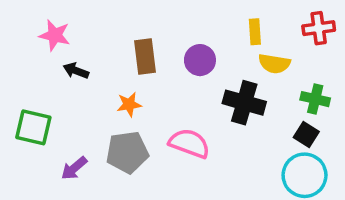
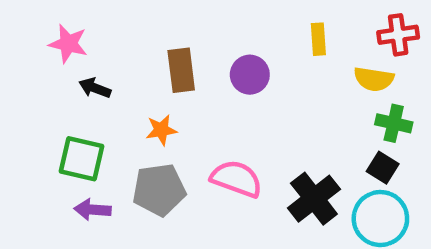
yellow semicircle: (274, 64) -> (374, 79), moved
black cross: (244, 103) -> (314, 199), moved, turned 36
green square: (33, 127) -> (82, 159), moved
purple arrow: (74, 168) -> (93, 210), turned 44

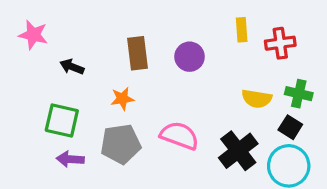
red cross: (398, 35) -> (280, 43), moved
pink star: (68, 44) -> (33, 35), moved
yellow semicircle: (374, 79) -> (257, 99), moved

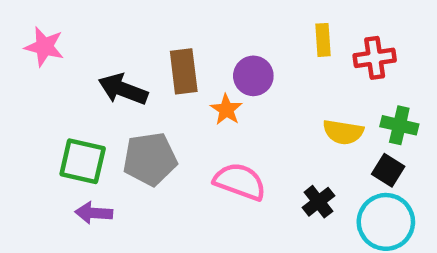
black arrow: (72, 67) -> (123, 89), moved, size x1.5
orange star: (122, 99) -> (226, 110), moved, turned -30
gray pentagon: (121, 144) -> (150, 159), moved
black cross: (238, 151) -> (318, 202), size x0.6

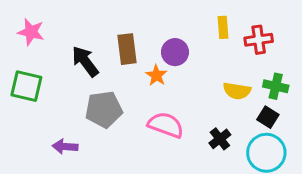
black arrow: (123, 89) -> (85, 61), turned 32
green square: (83, 161) -> (26, 86), moved

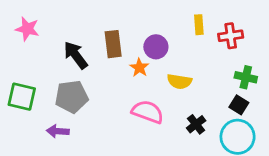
green square: (26, 86) -> (22, 97), moved
yellow semicircle: (237, 91) -> (179, 81), moved
gray pentagon: (104, 109) -> (72, 97), moved

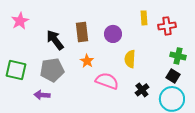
pink star: (27, 29) -> (20, 21), turned 30
orange star: (139, 68) -> (87, 61), moved
yellow semicircle: (179, 81) -> (130, 59), turned 84

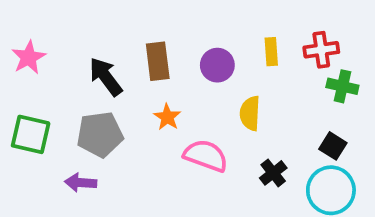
yellow rectangle: (144, 18) -> (271, 52), moved
pink star: (20, 21) -> (29, 57), moved
green cross: (178, 56) -> (342, 86), moved

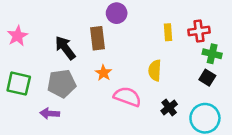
purple circle: (217, 65) -> (117, 13), moved
black square: (333, 146) -> (207, 78), moved

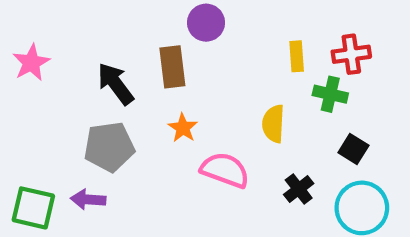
green cross: (212, 54) -> (330, 94), moved
black square: (207, 78) -> (353, 149), moved
green square: (19, 84) -> (33, 208), moved

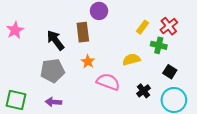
red cross: (351, 54) -> (169, 26), turned -30
yellow rectangle: (297, 56) -> (143, 27), turned 40
yellow semicircle: (273, 124) -> (131, 59), turned 72
purple arrow: (88, 200) -> (53, 102), moved

